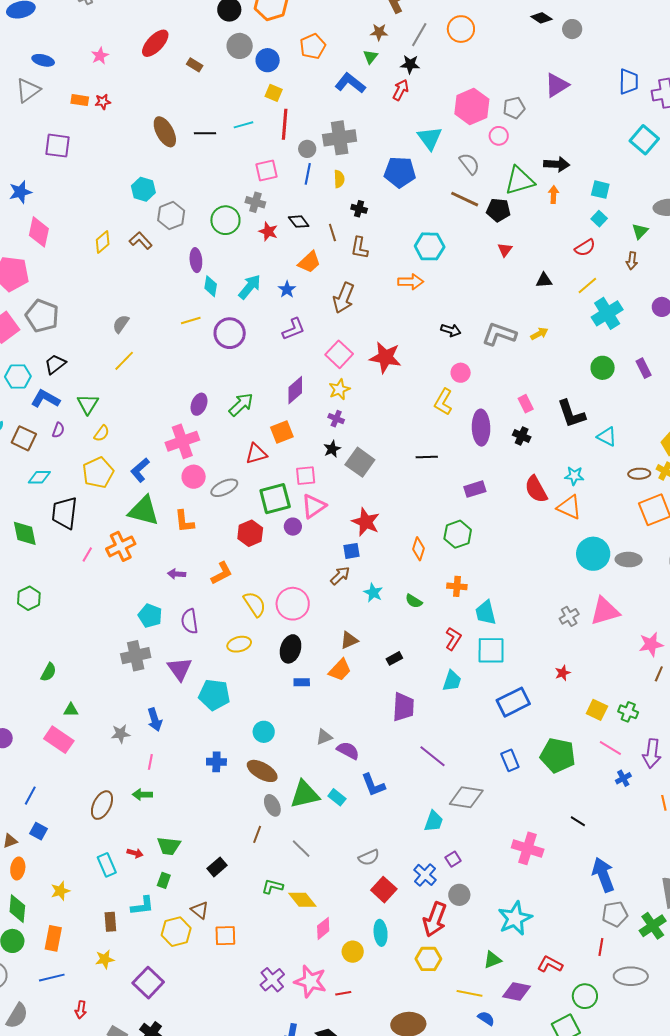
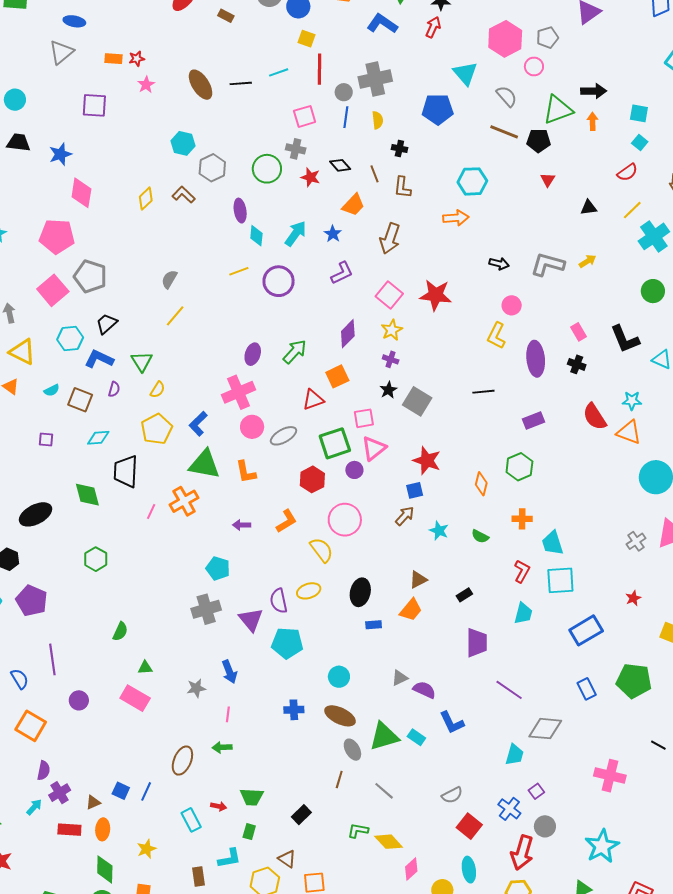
pink star: (100, 56) -> (146, 85), moved
pink circle: (293, 604) -> (345, 520), moved
purple semicircle: (190, 621) -> (279, 601), moved
blue line: (30, 796) -> (146, 791), moved

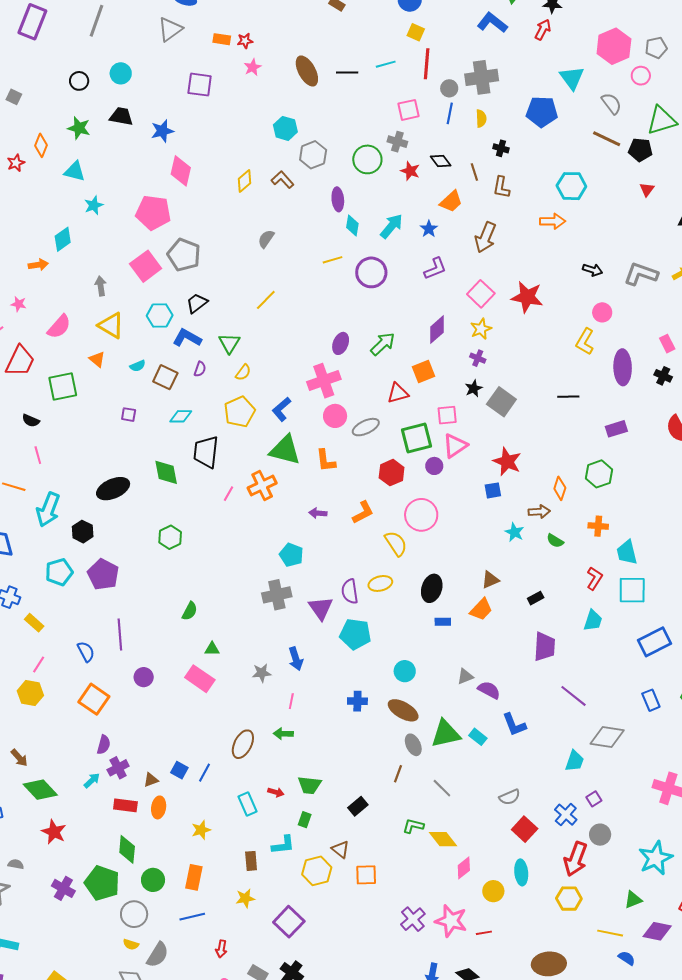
gray semicircle: (169, 279) -> (266, 239), moved
brown arrow: (405, 516) -> (539, 512), moved, turned 40
green diamond: (105, 869) -> (127, 849), moved

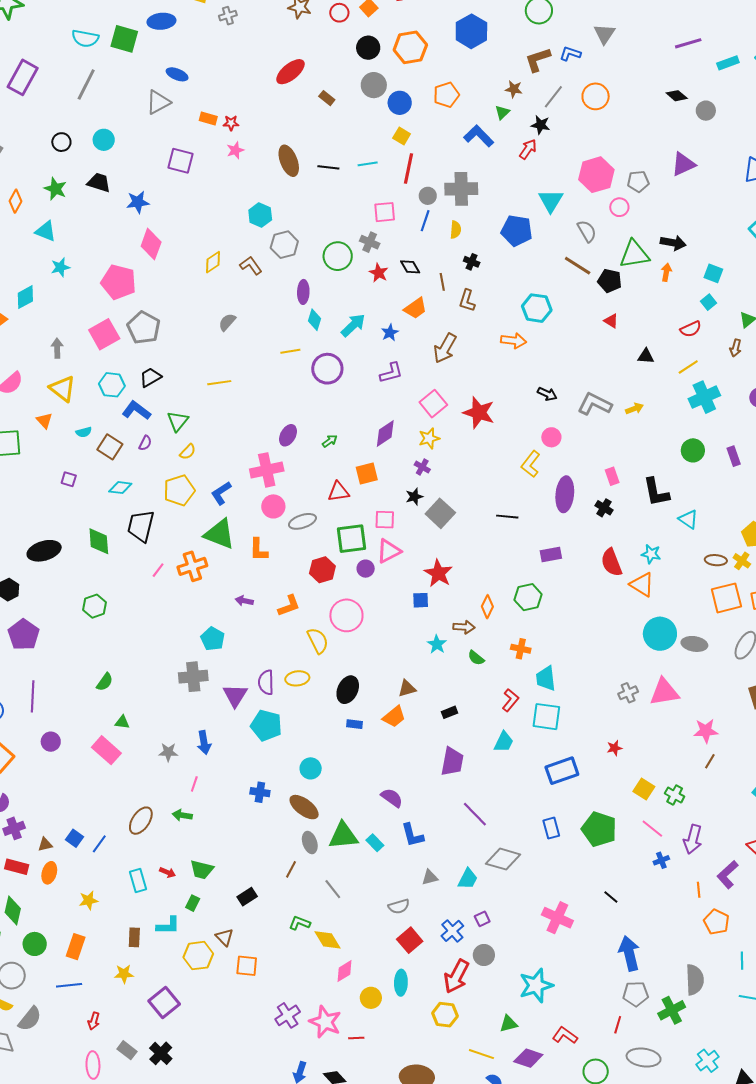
red triangle: (647, 189) -> (611, 321), turned -42
yellow line: (266, 300) -> (219, 383), turned 30
green arrow: (383, 344) -> (330, 441), size x0.6
gray triangle: (465, 676) -> (430, 877), moved

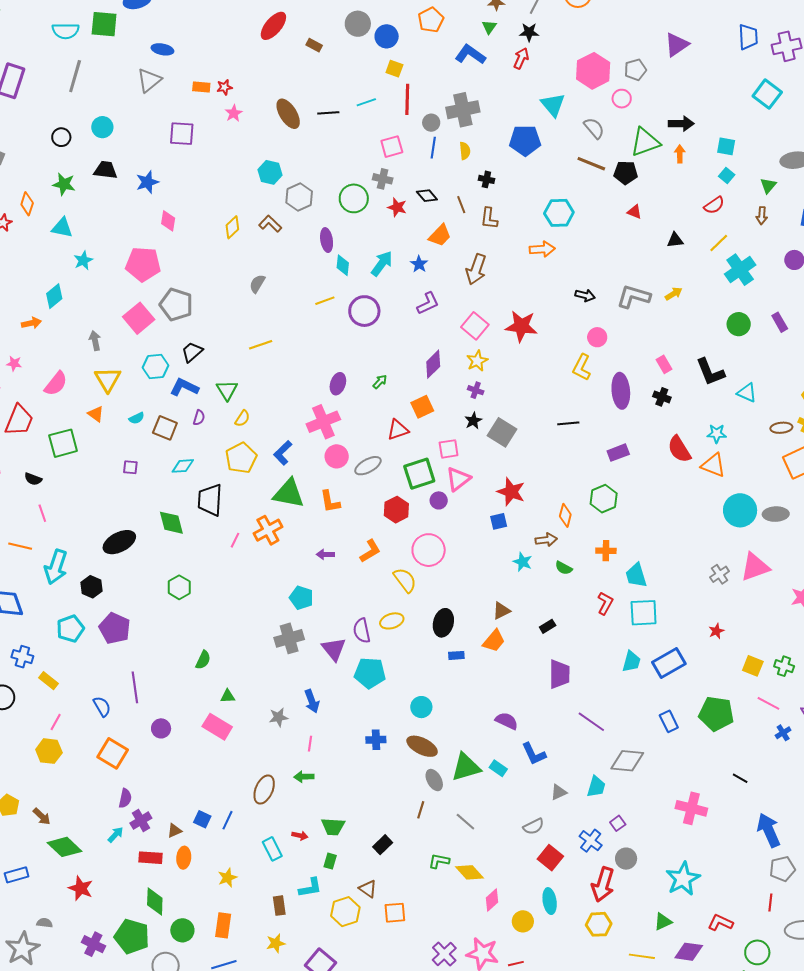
pink diamond: (151, 244) -> (168, 221), size x0.7
yellow triangle: (63, 389) -> (108, 379), turned 32
cyan trapezoid: (504, 742) -> (631, 661), moved

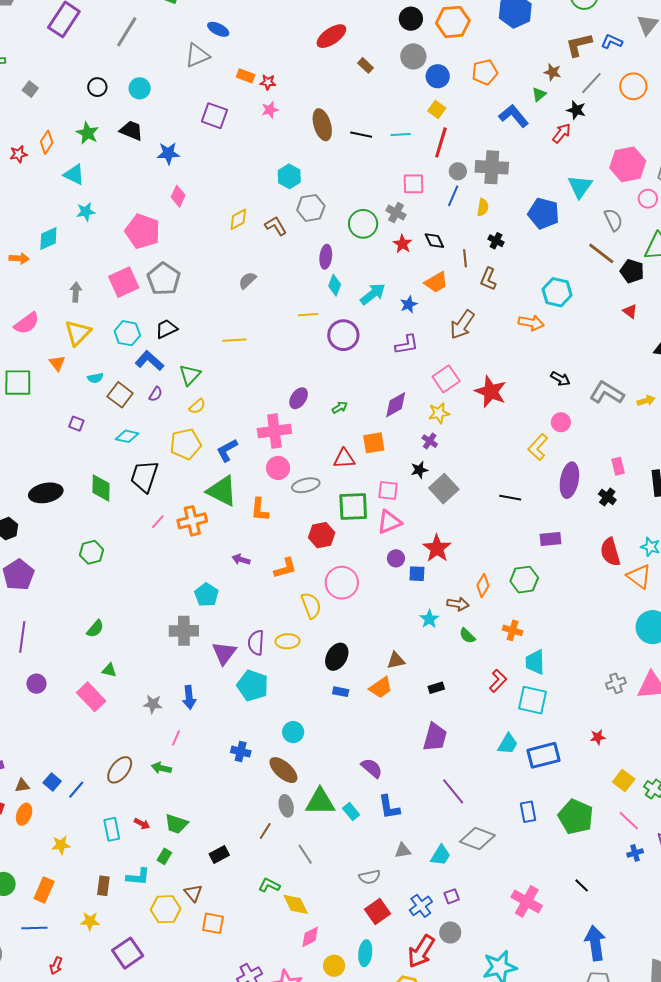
purple circle: (439, 500) -> (396, 558), moved

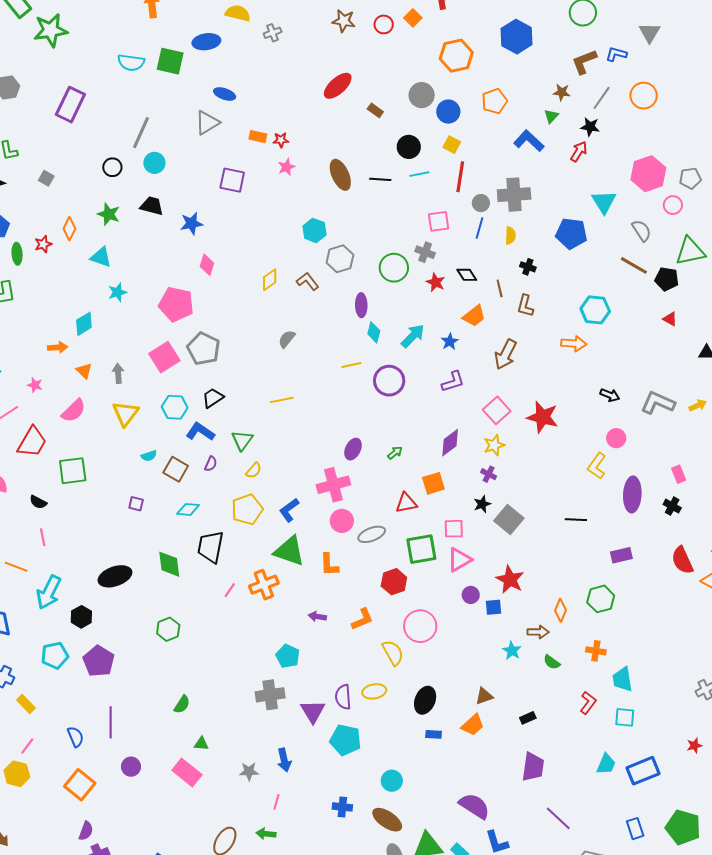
black circle: (411, 19) -> (409, 147), moved
gray line: (127, 32) -> (141, 133), moved
orange triangle: (57, 363) -> (84, 371), moved
cyan square: (532, 700) -> (625, 717), size x0.7
purple semicircle: (372, 768) -> (474, 806), size x1.4

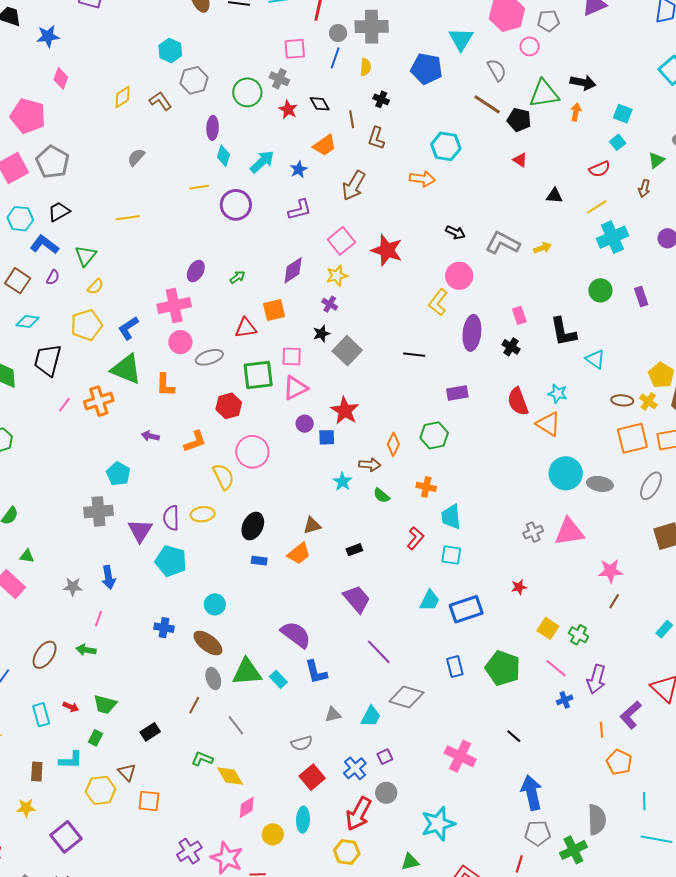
pink circle: (616, 438) -> (459, 276), size x1.4
purple trapezoid: (533, 767) -> (357, 599), turned -52

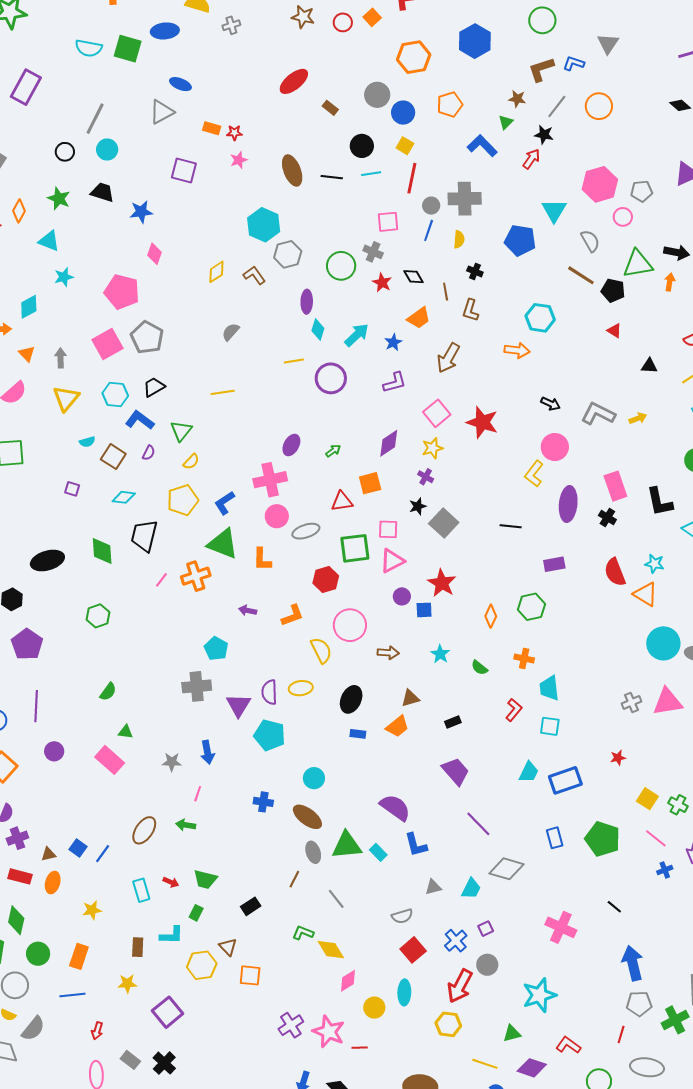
cyan hexagon: (170, 50) -> (264, 225), size x1.4
pink rectangle: (519, 315) -> (615, 486), size x1.6
brown arrow: (370, 465) -> (388, 653), moved

